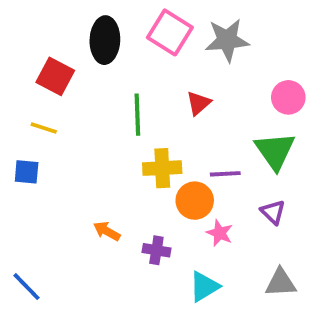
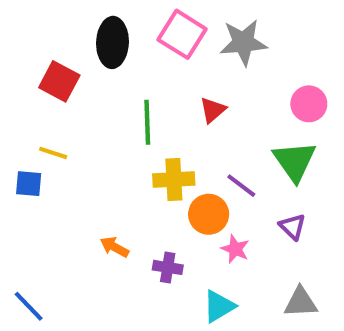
yellow line: (44, 128) -> (53, 153), moved
purple line: (225, 174) -> (241, 186), turned 40

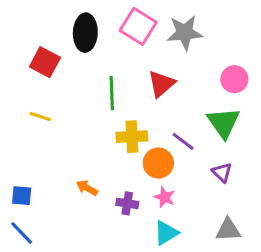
red triangle: (213, 110) -> (161, 84), size x1.4
blue square: (29, 184) -> (22, 196), moved
pink star: (235, 249) -> (165, 197), moved

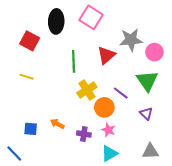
gray star: (185, 33) -> (131, 40), moved
yellow cross: (132, 137) -> (87, 90), turned -30
blue square: (22, 196) -> (31, 129), moved

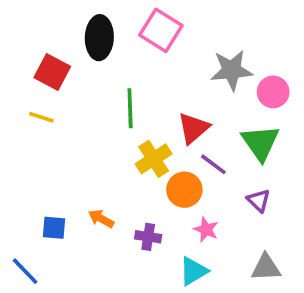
red triangle: (106, 55) -> (193, 128), moved
yellow line: (27, 77) -> (41, 117), moved
pink star: (108, 130) -> (206, 230), moved

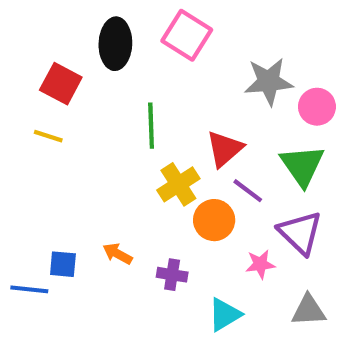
purple triangle: (259, 201) -> (300, 233), size x1.6
pink star: (206, 230) -> (260, 264), moved, turned -30
blue line: (25, 271) -> (29, 289), moved, turned -40

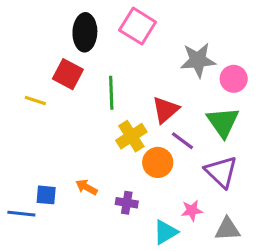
red square: (61, 84) -> (68, 74), moved
pink star: (260, 264) -> (192, 210), moved

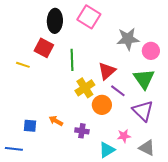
blue line: (21, 214) -> (14, 149), moved
gray triangle: (227, 229) -> (147, 148), turned 30

